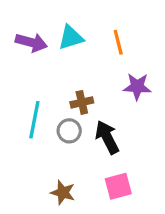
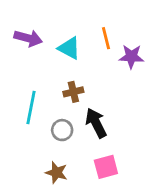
cyan triangle: (71, 38) -> (69, 48), moved, turned 45
purple star: (137, 87) -> (131, 57), moved
gray circle: (69, 131) -> (62, 130), moved

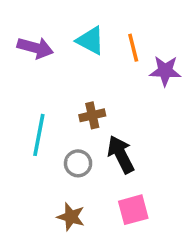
cyan triangle: (69, 48) -> (90, 41), moved

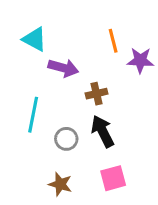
cyan triangle: (90, 41) -> (35, 39), moved
purple arrow: (35, 48) -> (63, 68), moved
brown cross: (92, 115) -> (97, 94), moved

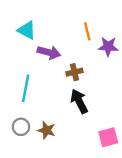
gray circle: (66, 139) -> (21, 127), moved
pink square: (113, 178) -> (108, 137), moved
brown star: (60, 184) -> (47, 130), moved

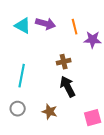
purple arrow: (49, 52) -> (46, 24), moved
brown star: (47, 130) -> (50, 112), moved

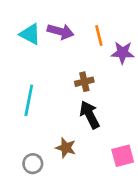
gray circle: (18, 109) -> (33, 164), moved

